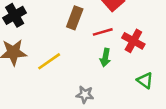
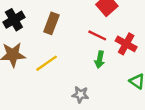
brown rectangle: (75, 18) -> (51, 23), moved
red line: (103, 32) -> (97, 35), turned 42

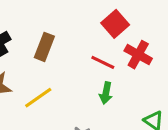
red cross: (126, 44) -> (138, 55), moved

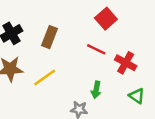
red cross: (138, 55) -> (126, 63), moved
green arrow: (106, 93) -> (96, 90), moved

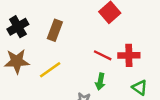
red line: (96, 49) -> (103, 55), moved
red cross: (126, 63) -> (129, 55), turned -30

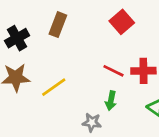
brown rectangle: (55, 30) -> (58, 25), moved

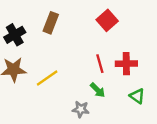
red line: (114, 71) -> (100, 64), turned 48
green arrow: (111, 101) -> (98, 90), turned -56

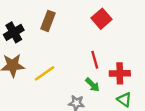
red cross: (126, 64) -> (120, 73), moved
green triangle: (137, 96) -> (124, 100), moved

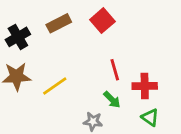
red square: (102, 19) -> (102, 21), moved
brown rectangle: (48, 21) -> (59, 23), turned 42

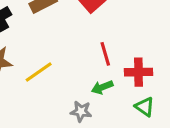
green arrow: (112, 100) -> (102, 87), turned 114

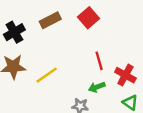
red cross: (139, 72) -> (125, 75), turned 30

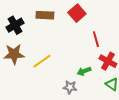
brown rectangle: (50, 20) -> (45, 15), turned 30
red line: (99, 61) -> (96, 39), moved

